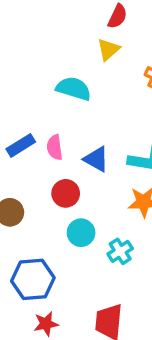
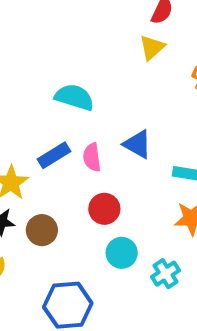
cyan semicircle: (74, 89) -> (74, 97), moved
blue triangle: (96, 159) -> (137, 144), moved

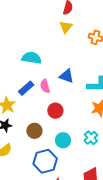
brown circle: (42, 230) -> (34, 131), moved
cyan circle: (122, 253) -> (63, 140), moved

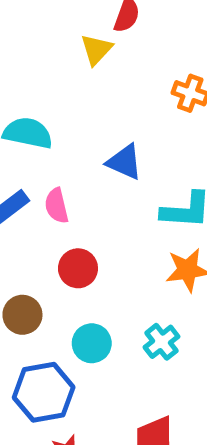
yellow triangle: (66, 27) -> (96, 49), moved
blue triangle: (67, 76) -> (124, 162), moved

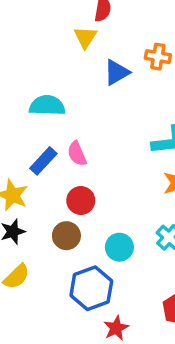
blue triangle: (124, 162) -> (117, 72), moved, turned -44
red circle: (78, 268) -> (81, 200), moved

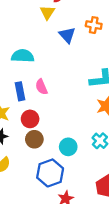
blue triangle: (117, 72) -> (67, 35), turned -42
blue rectangle: (43, 161) -> (20, 91), turned -54
red circle: (81, 200) -> (30, 119), moved

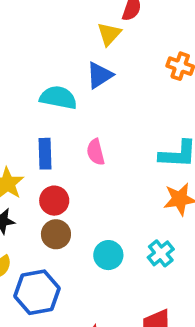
blue triangle: (67, 35) -> (100, 75), moved, turned 30
pink semicircle: (41, 87) -> (96, 152), moved
blue hexagon: (50, 173) -> (37, 292), moved

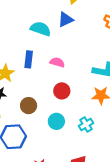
pink semicircle: (96, 152) -> (57, 62), turned 112
red circle: (54, 201) -> (62, 91), moved

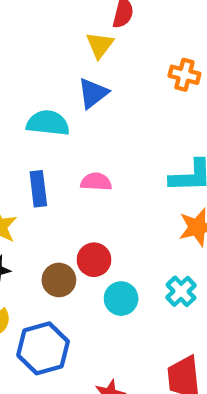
red circle: (62, 91) -> (94, 260), moved

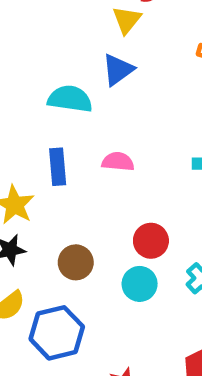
red circle: (94, 260) -> (151, 241), moved

